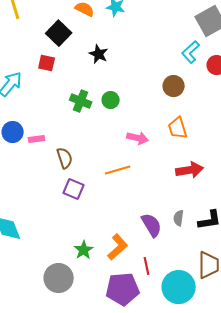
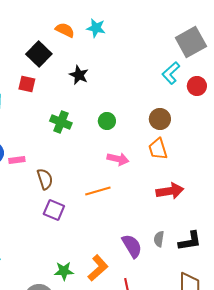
brown circle: (174, 86) -> (160, 119), moved
green circle: (111, 100) -> (107, 121), moved
green star: (84, 250) -> (64, 271), turned 30

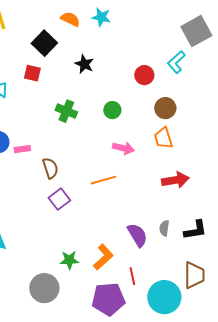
red circle: (197, 86) -> (144, 75), moved
purple square: (54, 210) -> (59, 199), turned 30

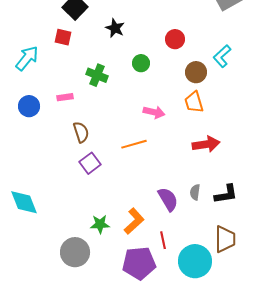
cyan L-shape: (176, 62) -> (222, 56), moved
green circle: (112, 110) -> (141, 63), moved
pink rectangle: (22, 149) -> (65, 97), moved

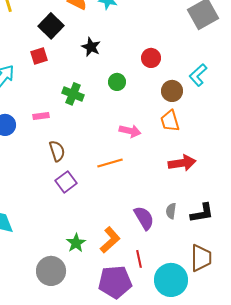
red square: (63, 37) -> (39, 56), turned -30
green star: (100, 224) -> (76, 243), turned -30

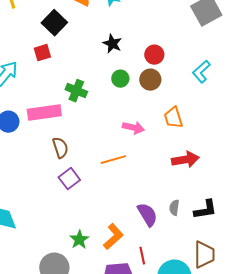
black star: (91, 47) -> (112, 44), moved
brown circle: (172, 91) -> (150, 80), moved
pink rectangle: (41, 116) -> (44, 113), size x2.0

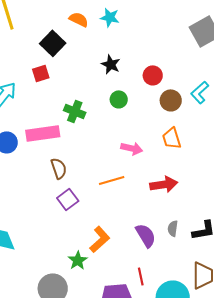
brown circle: (150, 80) -> (171, 100), moved
red arrow: (185, 160) -> (164, 184), moved
orange L-shape: (113, 237) -> (100, 239), moved

